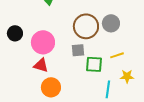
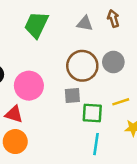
red triangle: (41, 65) -> (14, 114), moved
orange circle: (51, 87) -> (15, 142), moved
cyan line: (108, 89) -> (96, 144), moved

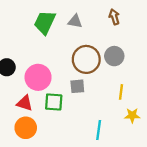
gray triangle: (85, 24) -> (75, 21), moved
yellow line: (121, 102) -> (121, 92), turned -64
green square: (92, 113) -> (54, 102), moved

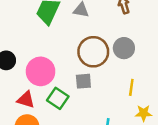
green square: (54, 102) -> (58, 98), turned 30

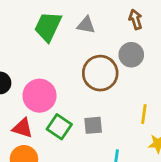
gray circle: (124, 48) -> (131, 55), moved
gray square: (83, 81) -> (93, 125), moved

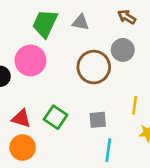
brown arrow: (135, 19) -> (127, 17), turned -42
pink circle: (39, 96) -> (30, 60), moved
gray square: (93, 125) -> (98, 120), moved

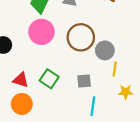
gray circle: (123, 50) -> (105, 50), moved
pink circle: (30, 60) -> (42, 32), moved

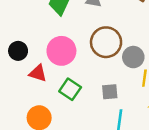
pink circle: (42, 32) -> (61, 51), moved
red triangle: (21, 80) -> (38, 73), moved

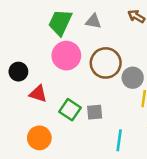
pink circle: (61, 51) -> (66, 56), moved
gray square: (110, 92) -> (95, 112), moved

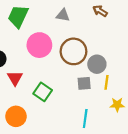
green trapezoid: (60, 22) -> (18, 16), moved
red triangle: (38, 94) -> (15, 78), turned 42
gray square: (95, 112) -> (84, 83), moved

